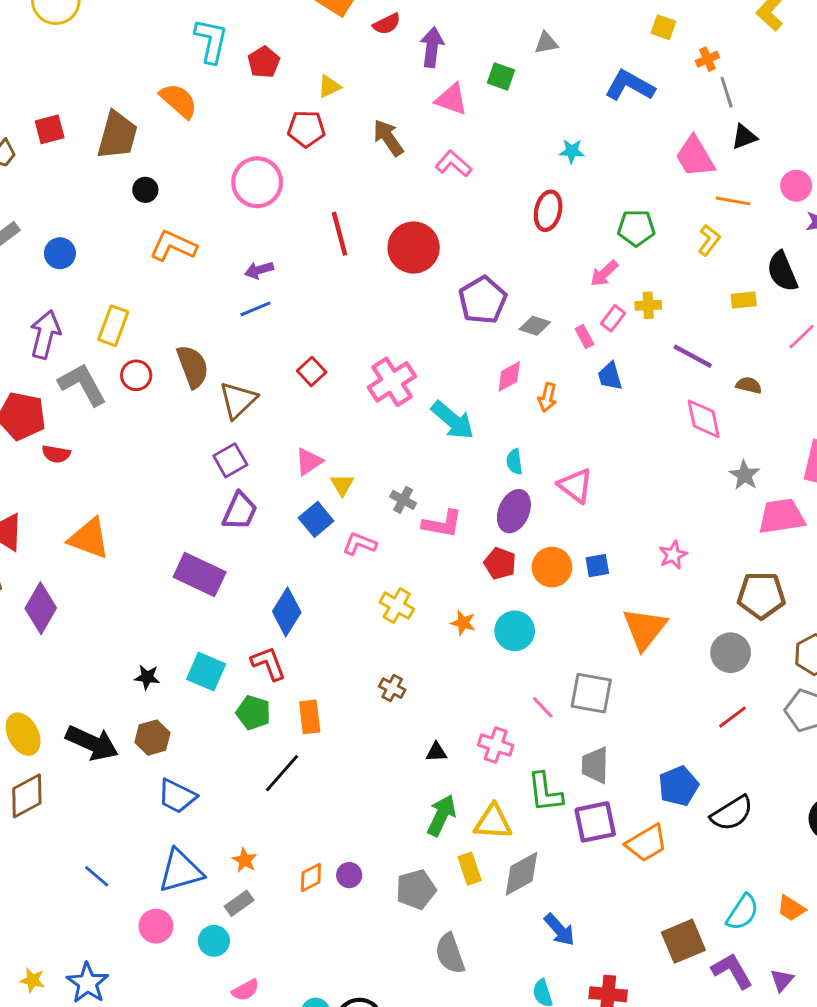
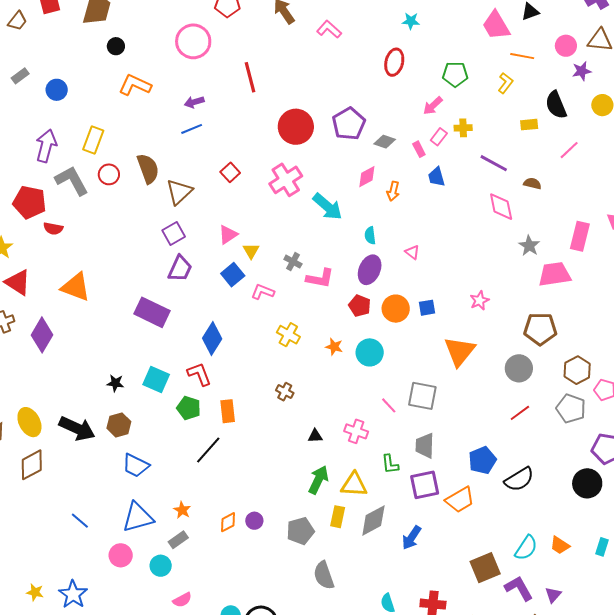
red circle: (414, 248) -> (296, 127), moved
pink triangle: (576, 486) -> (412, 252), size x0.6
green L-shape: (545, 792) -> (390, 464), size x0.7
yellow rectangle: (470, 869) -> (338, 517), turned 30
blue arrow: (559, 930) -> (412, 538), moved, turned 75

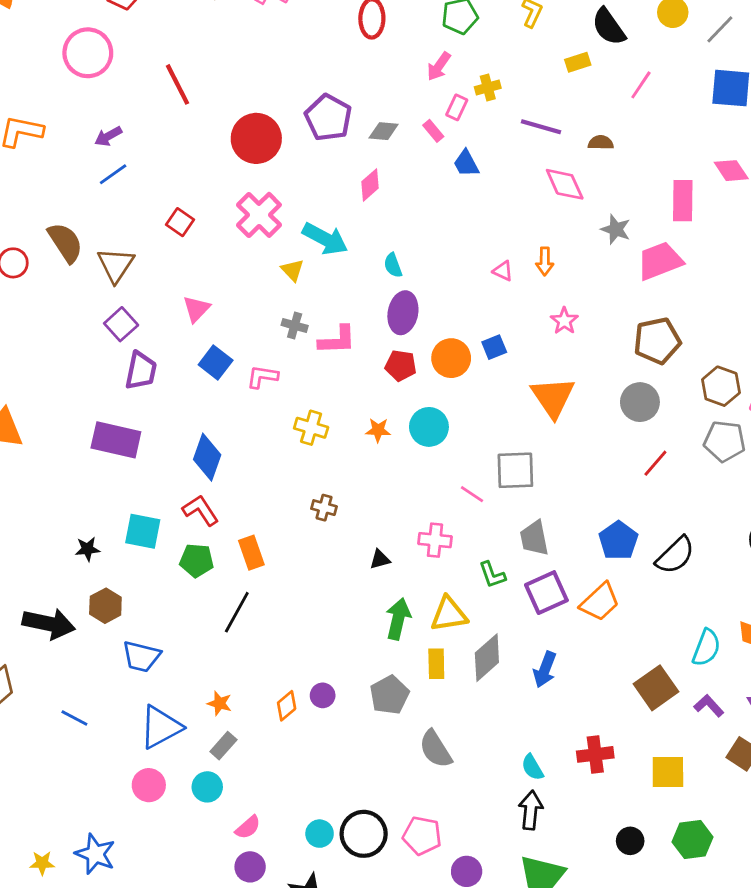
orange arrow: (393, 191) -> (545, 261), moved
yellow triangle: (251, 251) -> (292, 270), moved
pink triangle: (412, 252) -> (503, 271), moved
blue line: (80, 521) -> (74, 718), moved
purple L-shape: (519, 588) -> (709, 706), size x0.7

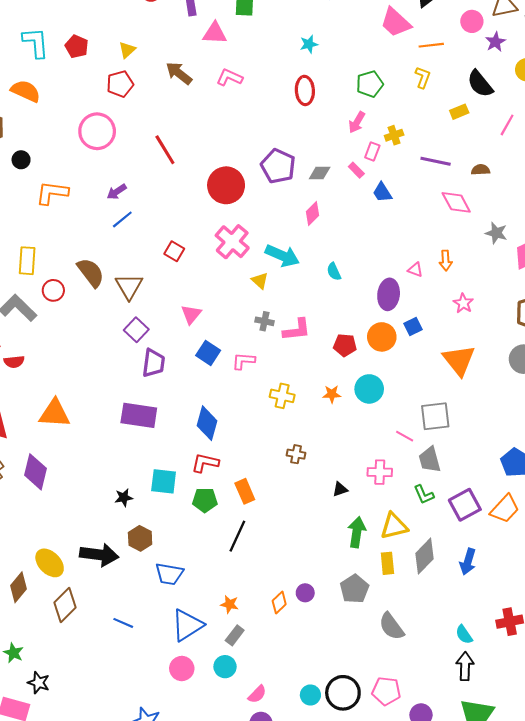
purple ellipse: (403, 313) -> (389, 294), moved
red L-shape: (201, 510) -> (205, 463), turned -40
gray trapezoid: (534, 538) -> (430, 460), moved

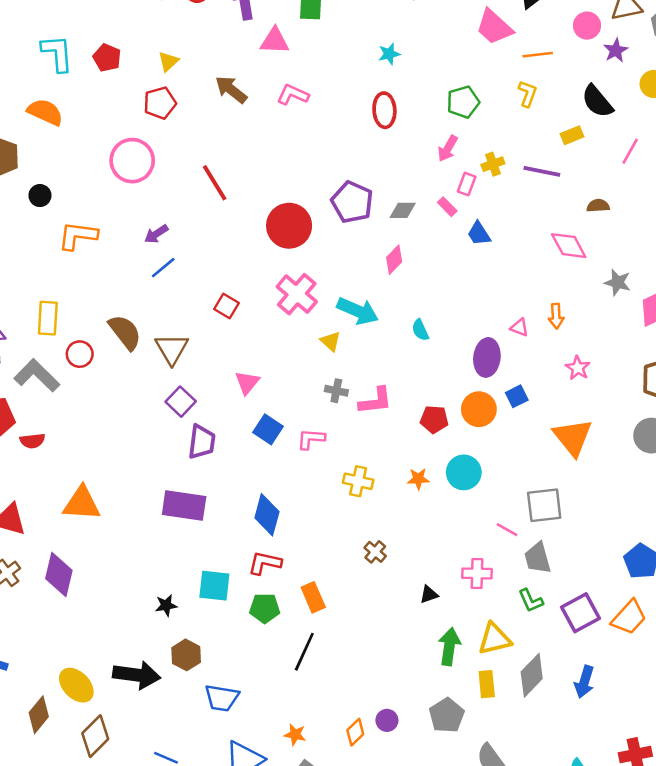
purple line: (436, 161) -> (542, 171), moved
brown cross: (296, 454) -> (375, 552), turned 30

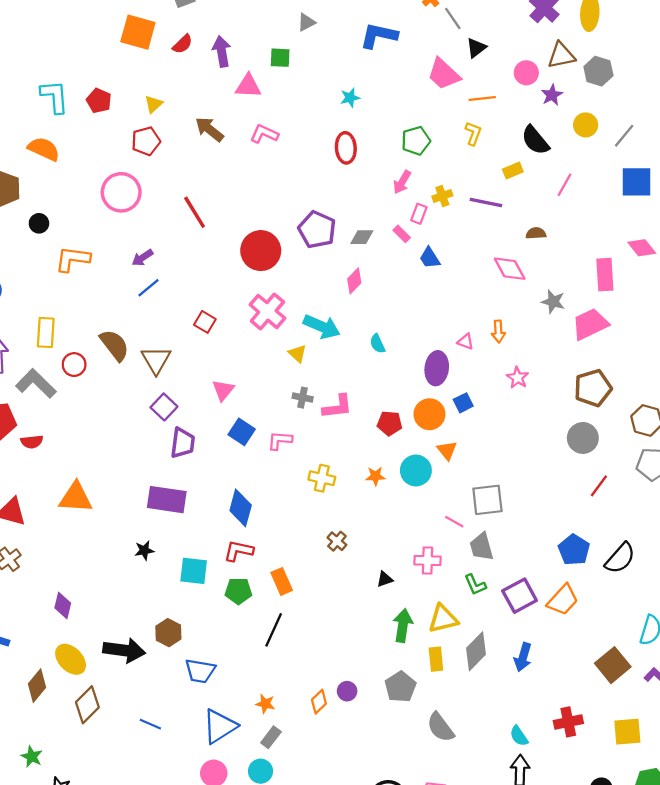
orange triangle: (573, 437) -> (447, 450), moved, size x0.6
purple diamond: (59, 574) -> (63, 605), moved, size x0.7
black star: (166, 605) -> (144, 550), moved

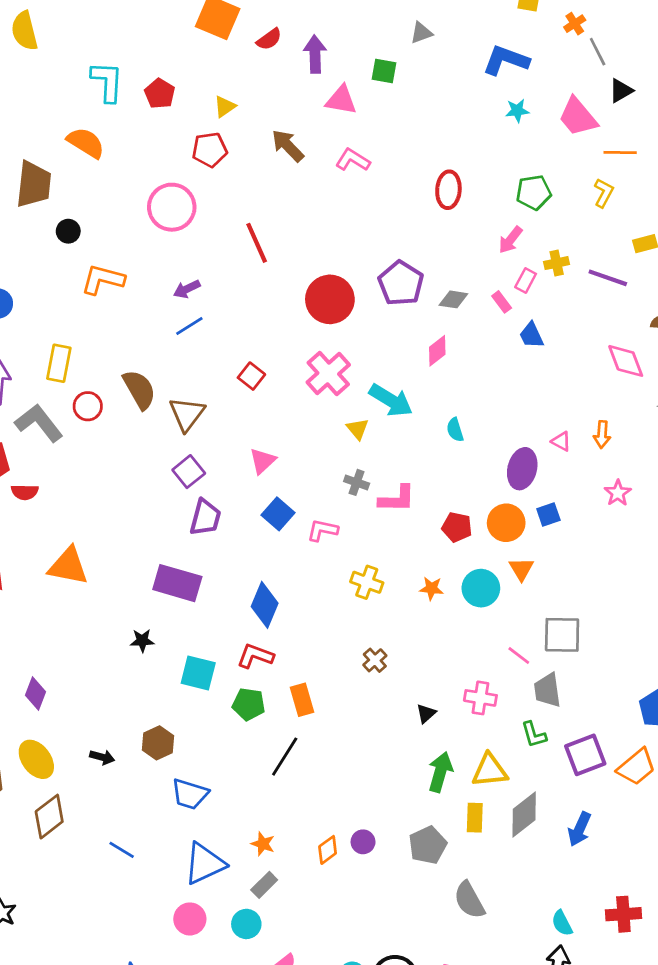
cyan star: (350, 98) -> (517, 111), moved
black triangle: (385, 579) -> (426, 713), turned -30
black arrow: (124, 650) -> (102, 757), size x0.5

